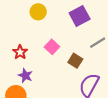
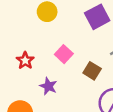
purple star: (25, 76) -> (48, 86), moved

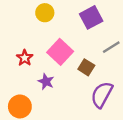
pink square: (64, 54) -> (60, 52), size x1.5

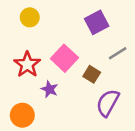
yellow circle: (45, 13) -> (30, 17), moved
red star: (25, 58) -> (27, 64), size x1.5

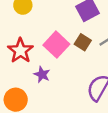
brown square: (92, 74) -> (83, 42), moved

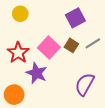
purple star: (42, 75) -> (37, 73), size x1.5

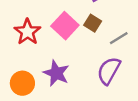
gray line: (93, 43) -> (119, 38), moved
purple star: (37, 73) -> (56, 73), moved

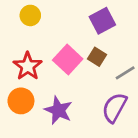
orange circle: (22, 83) -> (21, 101), moved

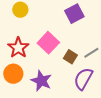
brown square: (97, 57) -> (70, 57), moved

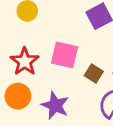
pink square: (48, 43) -> (65, 55), turned -30

